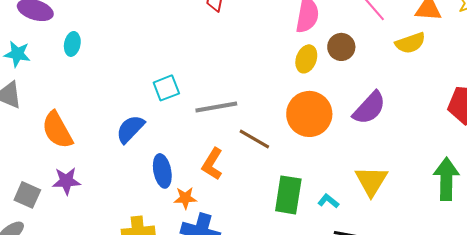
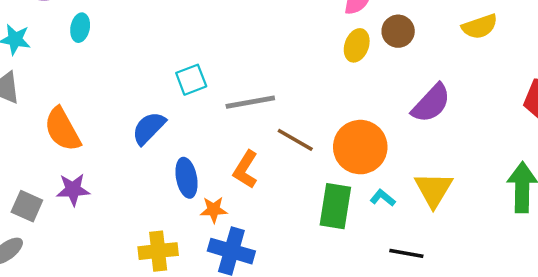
orange circle: (309, 114) -> (360, 147), moved
cyan L-shape: (328, 201) -> (383, 198), moved

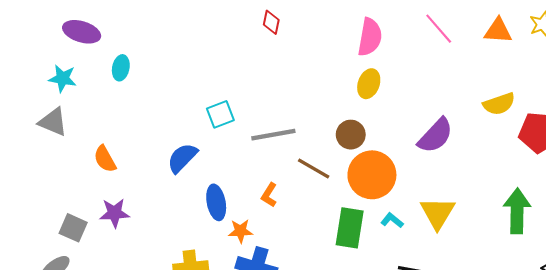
yellow semicircle: (480, 26) -> (499, 104), moved
brown circle: (398, 31) -> (351, 135), moved
orange semicircle: (62, 129) -> (105, 159), size x0.7
orange L-shape: (246, 169) -> (269, 195), size x0.7

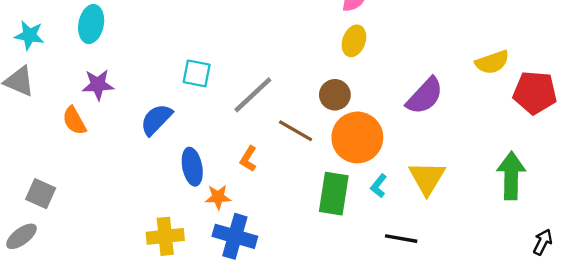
cyan ellipse: (121, 68) -> (91, 24), size x1.4
cyan square: (220, 114) -> (197, 73), turned 32
gray line: (273, 135) -> (253, 95), turned -33
purple star: (114, 213) -> (98, 85), moved
cyan L-shape: (392, 220) -> (379, 186), turned -90

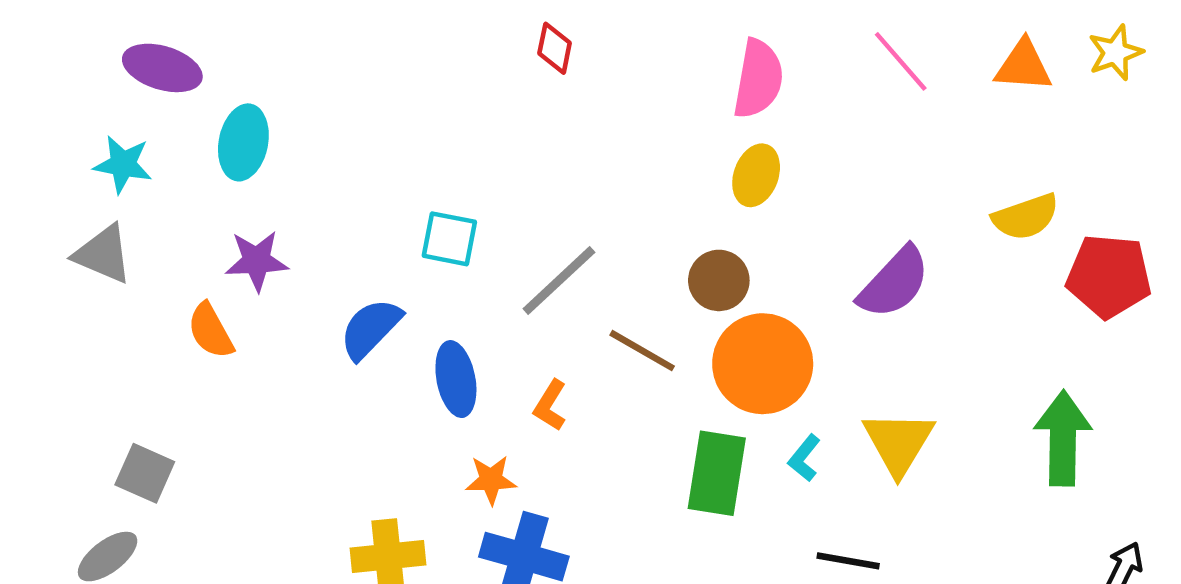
blue ellipse: (192, 167) -> (456, 379), moved

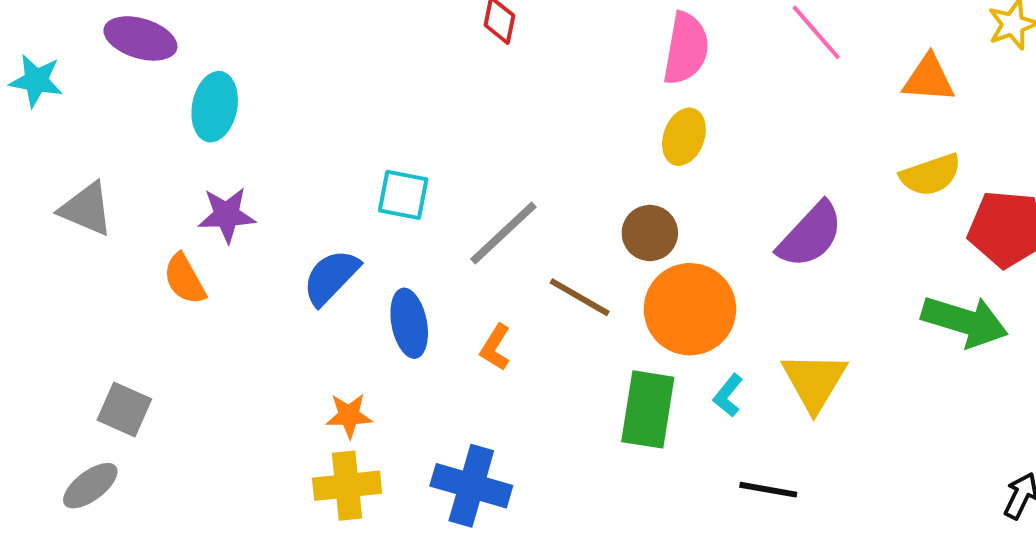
orange triangle: (1023, 66) -> (929, 79), moved
cyan star: (123, 164) -> (36, 81), moved
green arrow: (1063, 438) -> (965, 321), moved, turned 106
orange star: (491, 480) -> (349, 415), moved

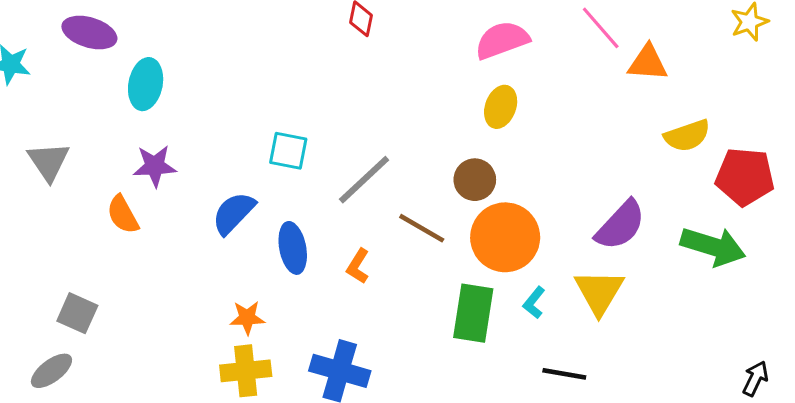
pink semicircle: (686, 48) -> (502, 40), turned -120
orange triangle: (929, 79) -> (648, 63), moved
gray triangle: (86, 209) -> (48, 161), turned 33
purple semicircle: (810, 235) -> (620, 225), moved

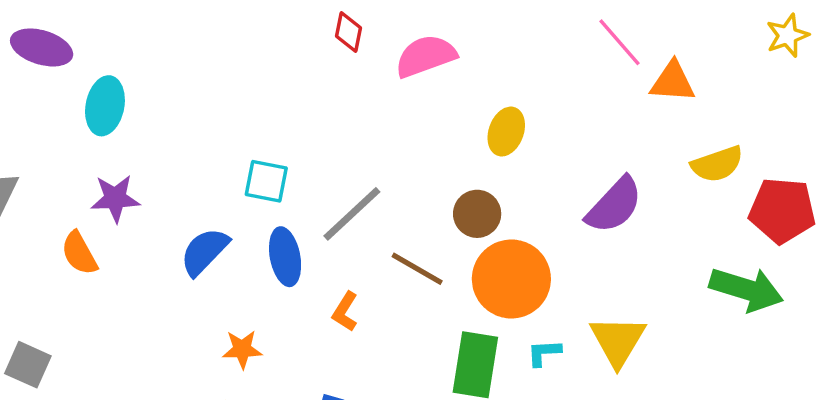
pink semicircle: (502, 40) -> (426, 56), moved
purple semicircle: (620, 225) -> (614, 205), moved
blue ellipse: (293, 248) -> (285, 257), moved
cyan L-shape: (534, 303) -> (544, 353), turned 48
orange star: (247, 318) -> (242, 349), moved

